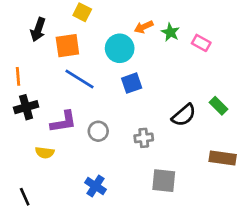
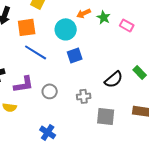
gray square: (164, 181) -> (106, 116), moved

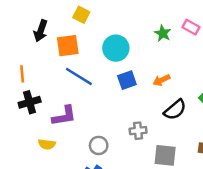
orange arrow: (84, 13) -> (161, 80), moved
pink rectangle: (127, 25) -> (191, 27), moved
gray circle: (50, 91) -> (99, 145), moved

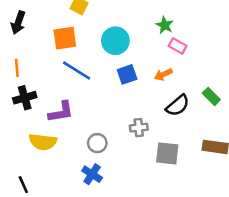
pink rectangle: (191, 27) -> (178, 46), moved
black arrow: (41, 31) -> (18, 23), moved
yellow semicircle: (47, 144) -> (43, 142), size x1.5

